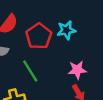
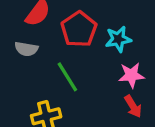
cyan star: (66, 30) -> (118, 39), moved

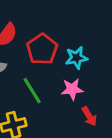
pink star: (131, 75) -> (72, 89), moved

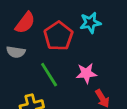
cyan star: (76, 58) -> (90, 23), moved

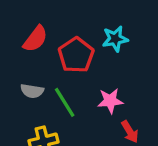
gray semicircle: (16, 52) -> (32, 91), moved

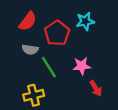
gray semicircle: (32, 91) -> (30, 49), moved

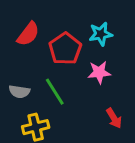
gray semicircle: (30, 49) -> (19, 92), moved
pink star: (82, 66) -> (99, 72), moved

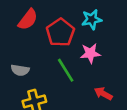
green line: (55, 92) -> (66, 70), moved
red arrow: (114, 118) -> (103, 94), turned 150

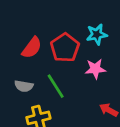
red semicircle: (28, 19) -> (32, 48), moved
green line: (66, 70) -> (56, 86), moved

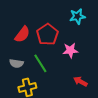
cyan star: (97, 34) -> (77, 16), moved

